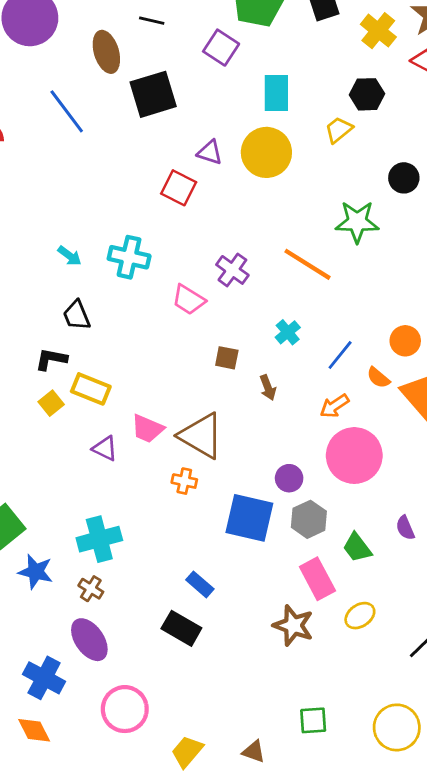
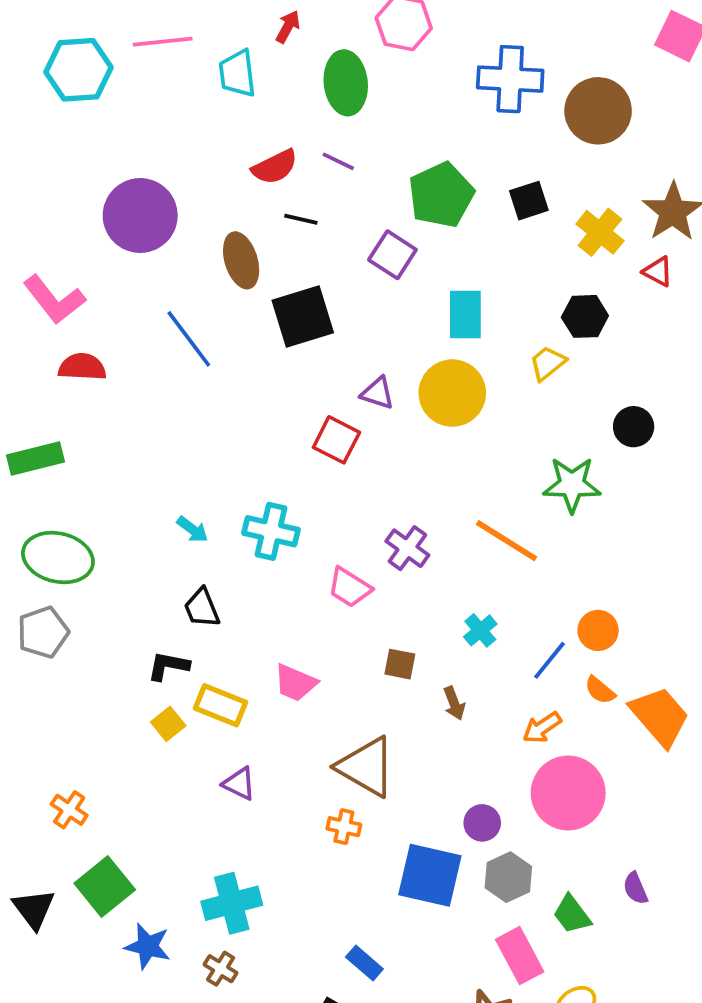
orange circle: (405, 341) -> (598, 630), moved
pink trapezoid: (147, 429) -> (295, 683), moved

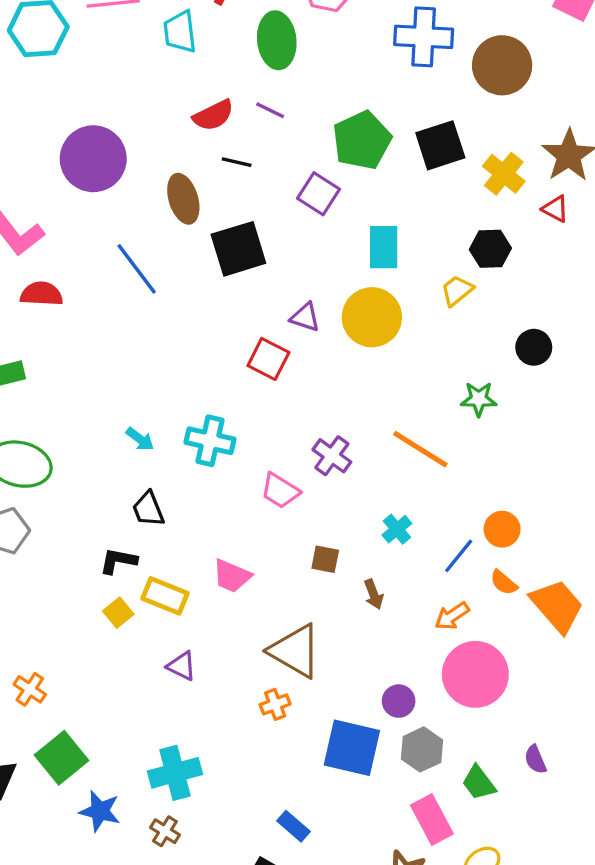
black square: (529, 201) -> (440, 145), size x1.4
green star: (572, 485) -> (479, 399), size x0.7
orange cross: (344, 827) -> (275, 704), turned -32

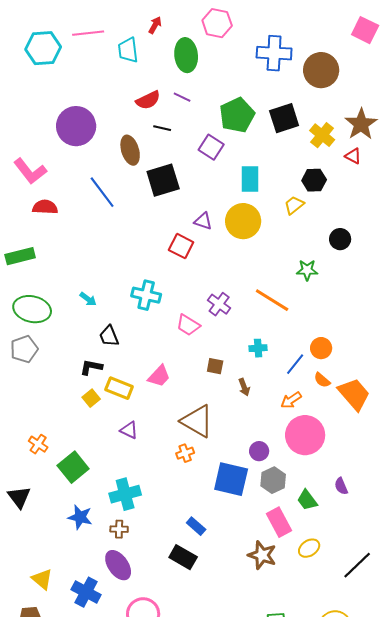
cyan arrow: (140, 439) -> (88, 299), moved
cyan cross: (397, 529) -> (258, 348), turned 36
pink trapezoid: (232, 576) -> (159, 376), turned -70
green square: (62, 758) -> (73, 467), moved
brown cross: (165, 831) -> (119, 529), turned -30

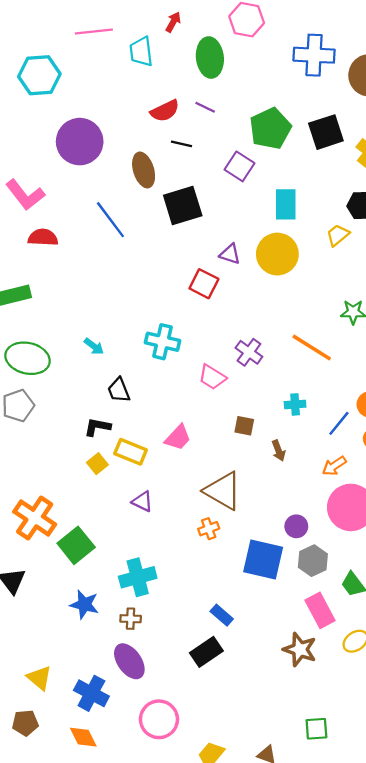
cyan hexagon: (43, 48) -> (39, 75), moved
orange cross: (38, 444) -> (35, 518), size x1.8
black rectangle: (183, 557) -> (206, 652), turned -64

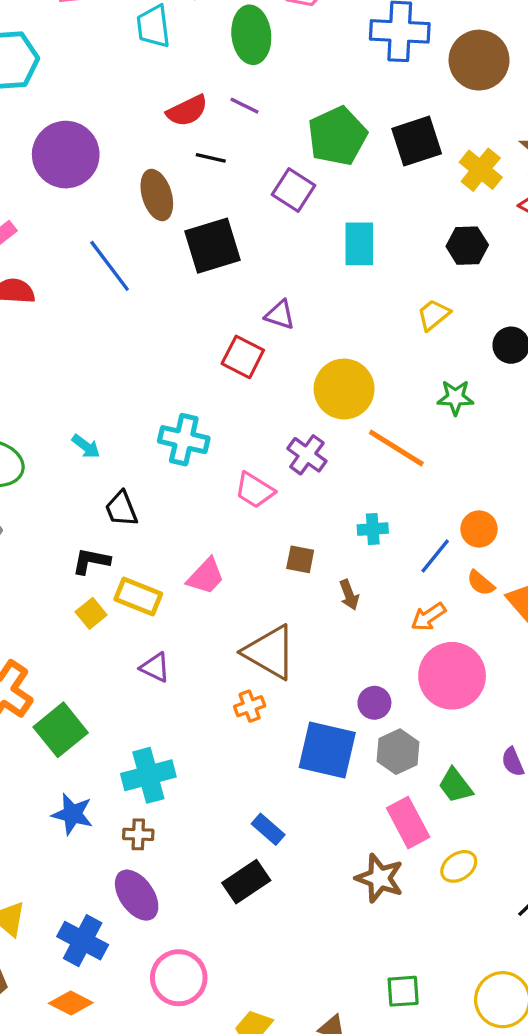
yellow trapezoid: (338, 235) -> (433, 315), moved
yellow circle: (277, 254) -> (344, 389), moved
orange diamond: (83, 737) -> (71, 1003), turned -36

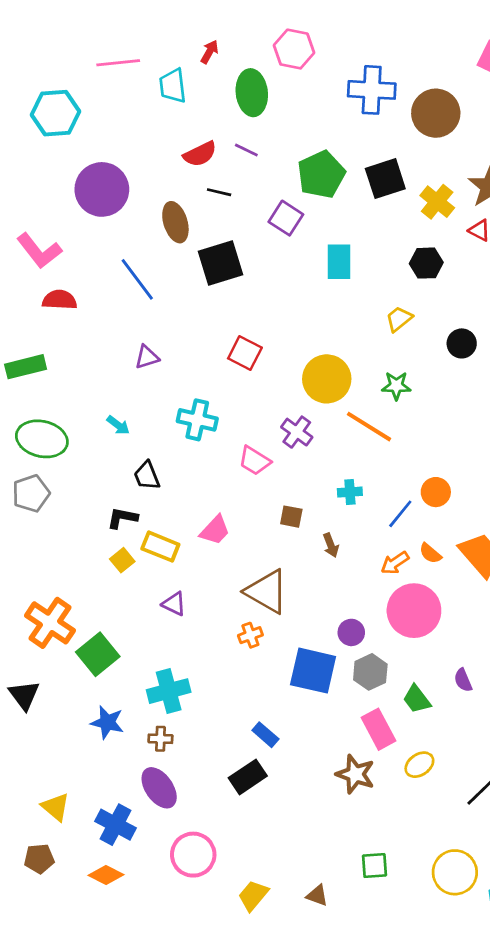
purple triangle: (280, 315) -> (147, 357), moved, turned -35
green star: (455, 397) -> (396, 386), moved
orange semicircle: (481, 583) -> (430, 553), moved

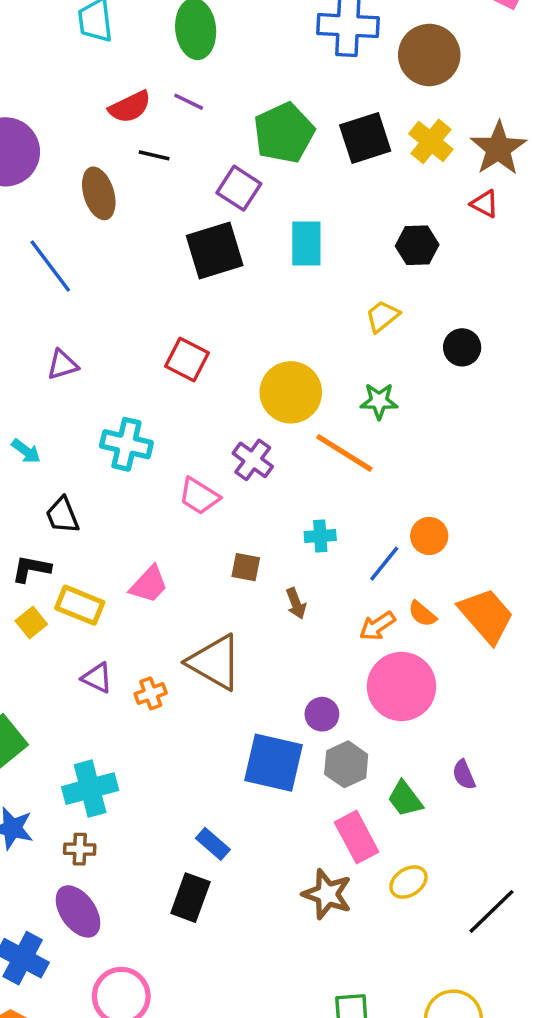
yellow cross: (437, 202) -> (431, 141), moved
black square: (220, 263) -> (215, 250), moved
orange cross: (250, 635) -> (151, 693), moved
black rectangle: (248, 777) -> (190, 898), turned -36

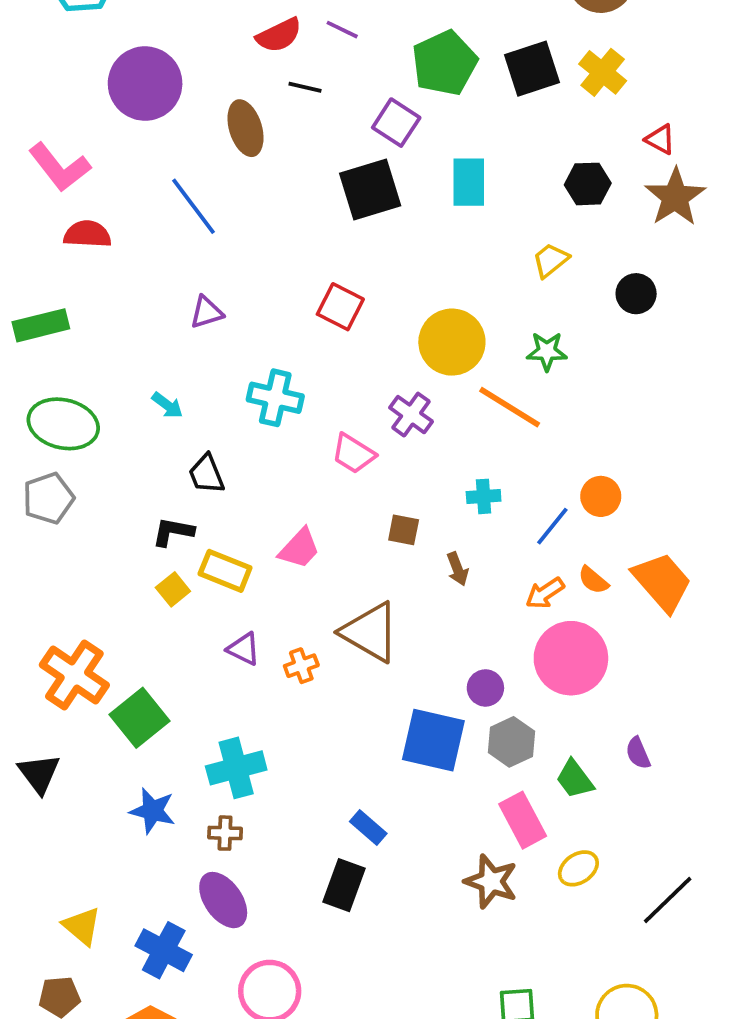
brown star: (498, 148) -> (675, 197), moved

